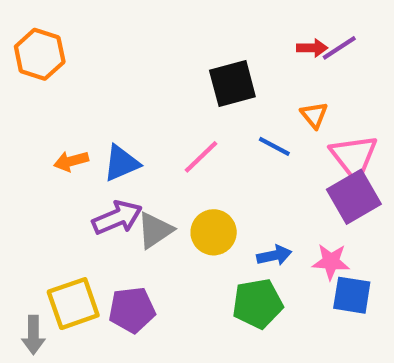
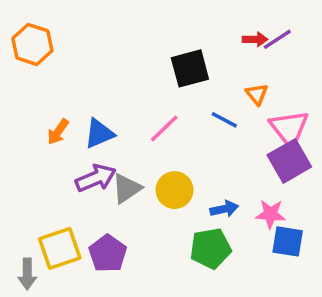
orange arrow: (71, 161) -> (58, 132), turned -40
purple pentagon: (132, 310) -> (108, 253), turned -30

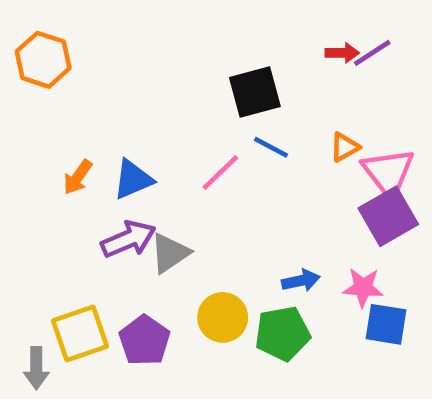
orange triangle: (257, 94) -> (345, 147), moved, turned 40
blue line: (224, 120) -> (271, 147), moved
yellow circle: (175, 190) -> (223, 317), moved

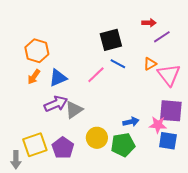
purple line: (372, 53) -> (162, 37), moved
orange hexagon: (43, 60) -> (37, 51), moved
purple square: (388, 216) -> (171, 111), moved, turned 35

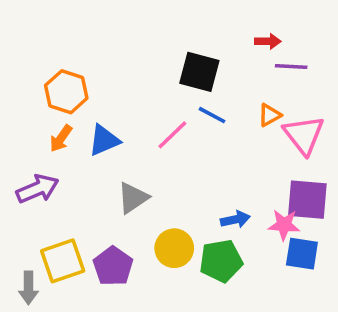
purple line: (162, 37) -> (291, 67), turned 36
black square: (111, 40) -> (199, 72), turned 30
purple arrow: (56, 104) -> (37, 189), moved

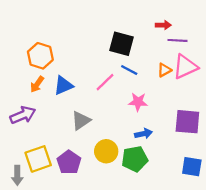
pink triangle: (304, 135) -> (185, 67), moved, turned 44
pink star: (284, 225) -> (138, 102), moved
blue square: (302, 254) -> (192, 167), moved

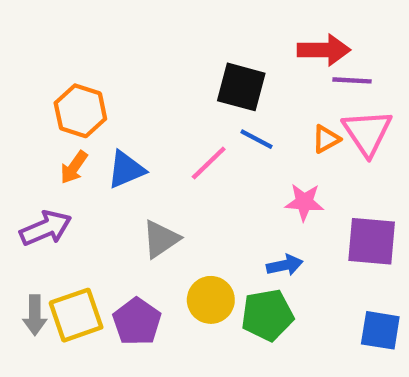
red arrow: (163, 25) -> (324, 50), size x1.6
pink triangle: (185, 67) -> (367, 133), turned -40
pink star: (138, 102) -> (304, 202), moved
gray arrow: (17, 175) -> (35, 315), moved

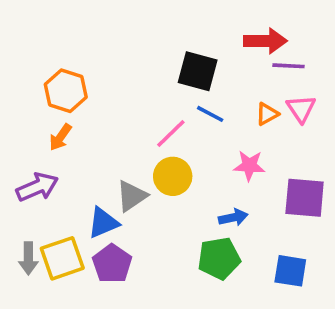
pink triangle: (367, 133) -> (301, 109), size x0.7
blue triangle: (126, 170) -> (103, 223), moved
yellow circle: (211, 300) -> (173, 176), moved
blue square: (380, 330) -> (290, 271), moved

